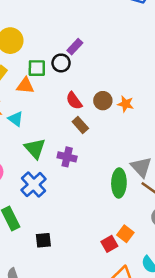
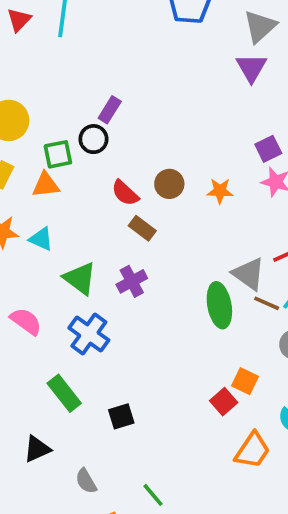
orange star: (126, 104) -> (220, 191), moved
purple cross: (67, 157) -> (132, 281), turned -30

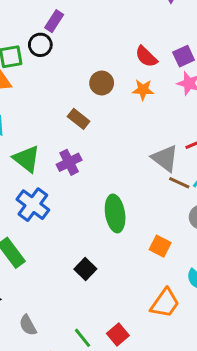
red semicircle: (125, 193) -> (146, 57), moved
green ellipse: (219, 305) -> (115, 213), moved
red square: (224, 402) -> (118, 335), moved
black square: (121, 416) -> (85, 269), moved, turned -30

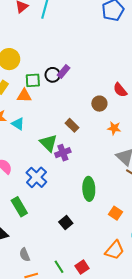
purple rectangle: (54, 21) -> (64, 72), moved
brown circle: (102, 83) -> (99, 104), moved
orange star: (143, 90) -> (114, 128), moved
green triangle: (27, 159) -> (49, 143), moved

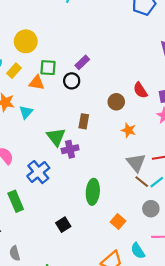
black circle: (53, 75) -> (72, 81), moved
cyan triangle: (18, 124) -> (26, 112), turned 32
brown rectangle: (72, 125) -> (84, 121), turned 48

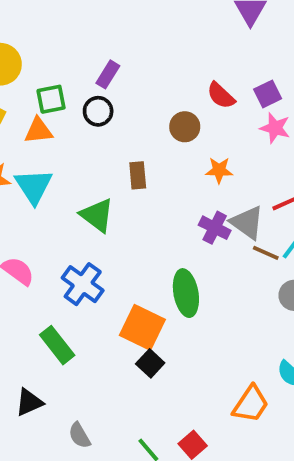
cyan triangle: (26, 112) -> (34, 186), size x1.5
purple cross: (70, 149) -> (215, 228), moved, turned -35
orange square: (118, 222) -> (142, 327), moved, size x1.6

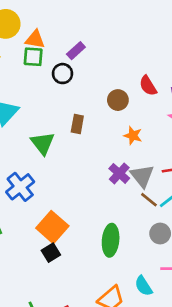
orange triangle: (38, 131) -> (35, 39), moved
green ellipse: (186, 293) -> (111, 240), moved

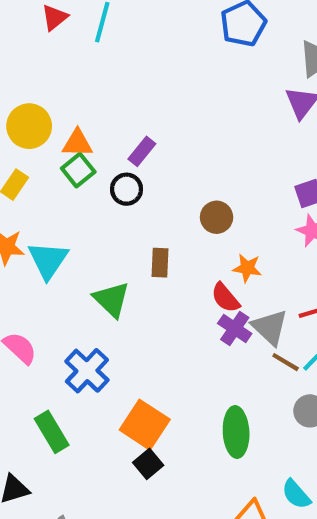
green square: (33, 57) -> (78, 170), turned -35
red semicircle: (148, 86) -> (225, 298), moved

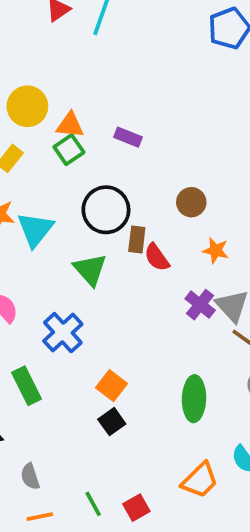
purple rectangle: (142, 151) -> (128, 137), turned 68
black circle: (127, 189) -> (106, 210), moved, size x1.6
red semicircle: (225, 298) -> (157, 257), moved
orange square: (145, 425) -> (112, 386), size x0.7

